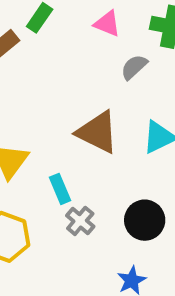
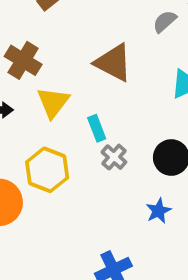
brown triangle: (97, 132) -> (113, 63), moved

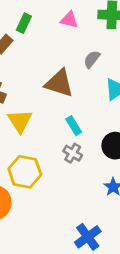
gray semicircle: (165, 21) -> (92, 59), moved
cyan rectangle: (97, 128) -> (74, 126), moved

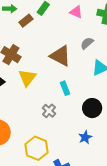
gray cross: (73, 153) -> (49, 111), moved
yellow hexagon: (25, 172) -> (37, 148), moved

